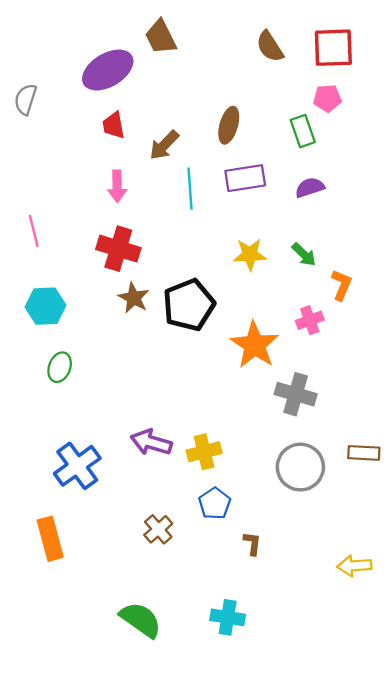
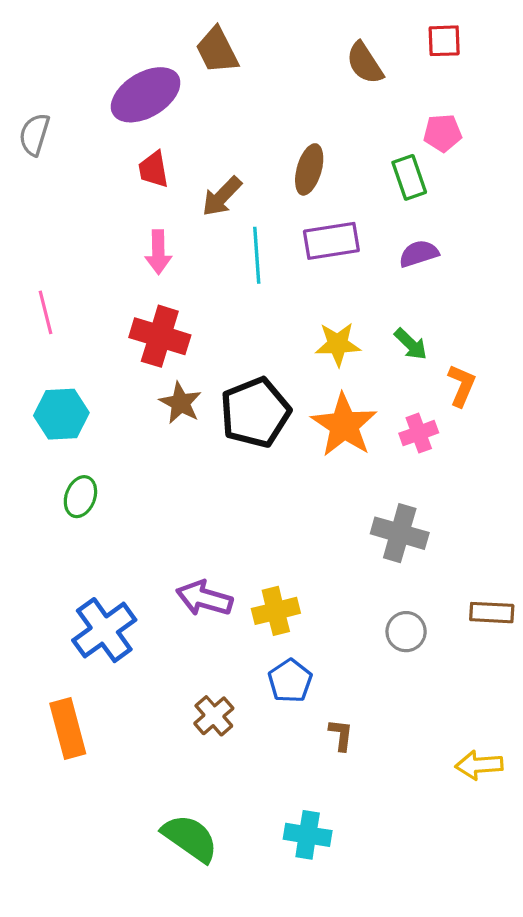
red square: (333, 48) -> (444, 41), moved, size x0.6
orange star: (255, 345) -> (344, 425), moved
gray circle: (300, 467) -> (406, 632), size x0.6

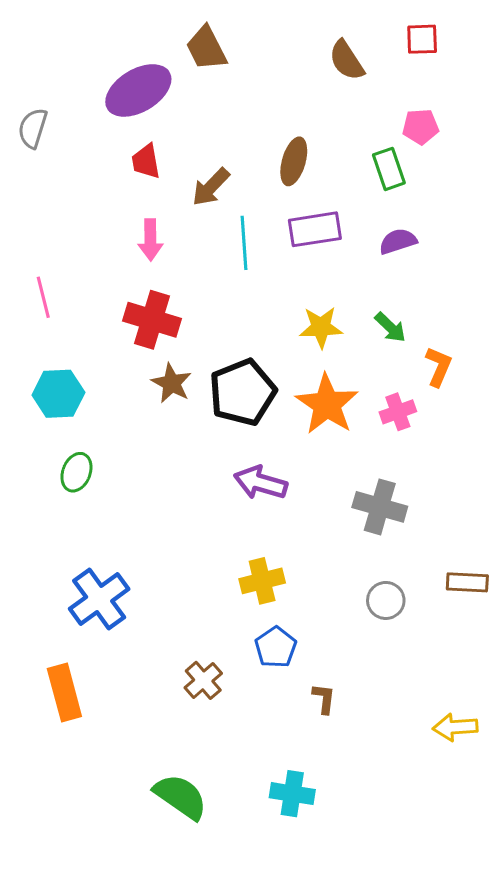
purple arrow: (204, 598) -> (261, 483), moved

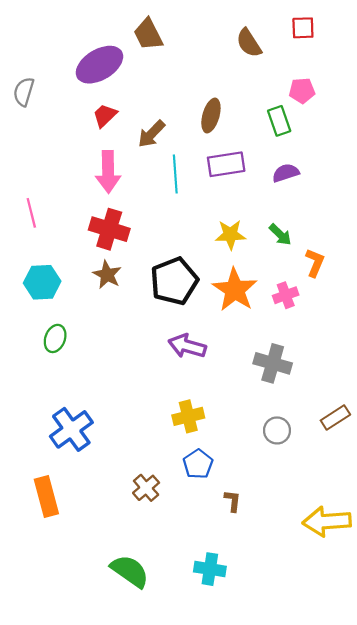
red trapezoid: (146, 161) -> (105, 116), turned 56
pink arrow: (150, 240) -> (108, 172), size x1.4
brown star: (172, 383) -> (107, 275), moved
brown rectangle: (467, 582) -> (335, 417), turned -36
yellow arrow: (455, 727) -> (327, 521), size x1.5

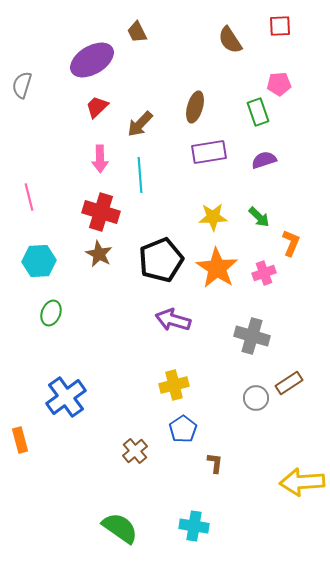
brown trapezoid: (148, 34) -> (137, 32), size x0.7
pink arrow: (108, 172) -> (100, 159), size x0.7
cyan line: (175, 174) -> (140, 175), moved
brown rectangle: (335, 417) -> (289, 383), moved
orange rectangle: (46, 497) -> (20, 440), moved, size x0.7

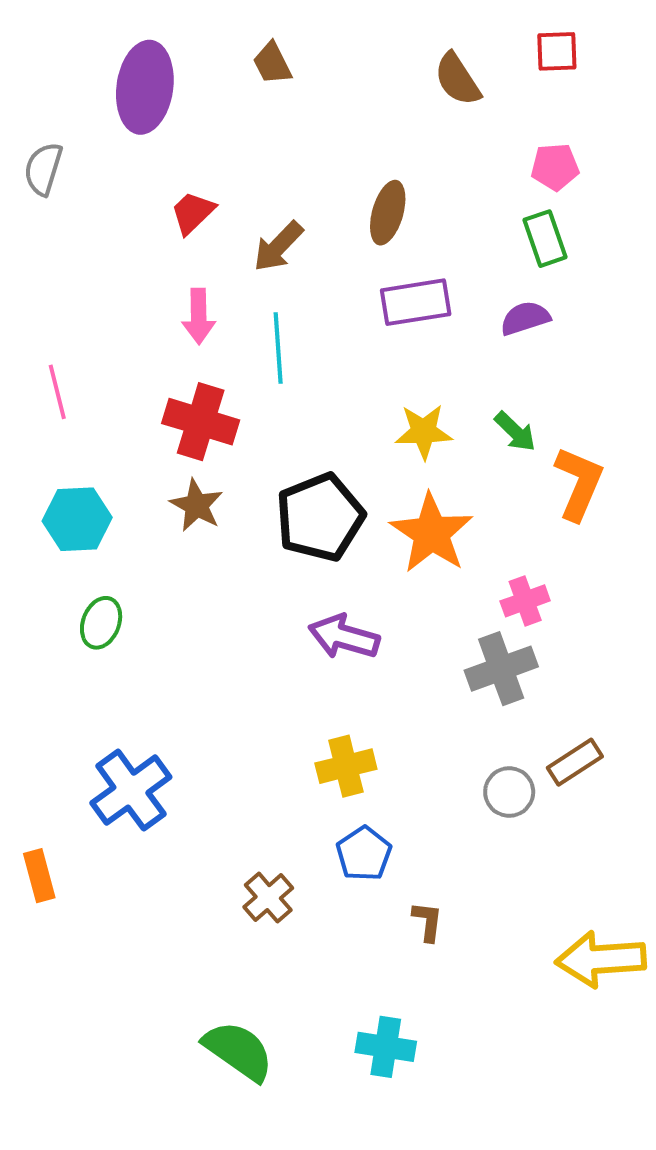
purple ellipse: (92, 60) -> (145, 87), moved, turned -51
green rectangle: (258, 112) -> (545, 239), moved
orange L-shape: (291, 243) -> (579, 483), size x1.4
pink cross: (264, 273) -> (525, 601), moved
gray cross: (252, 336) -> (501, 669), turned -36

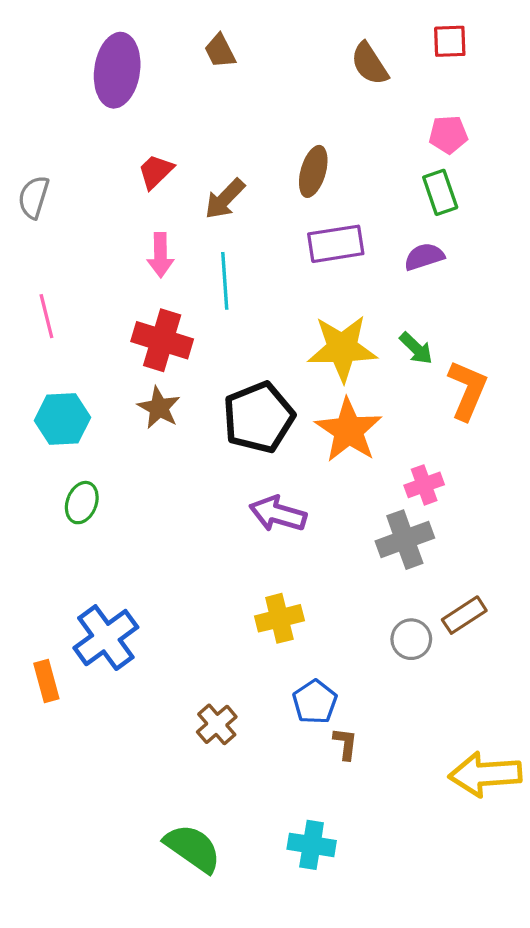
gray semicircle: (43, 169) -> (34, 197), moved
yellow star: (424, 432) -> (342, 348), size x1.5
blue pentagon: (364, 854) -> (315, 702), moved
orange rectangle: (39, 876) -> (46, 681), moved

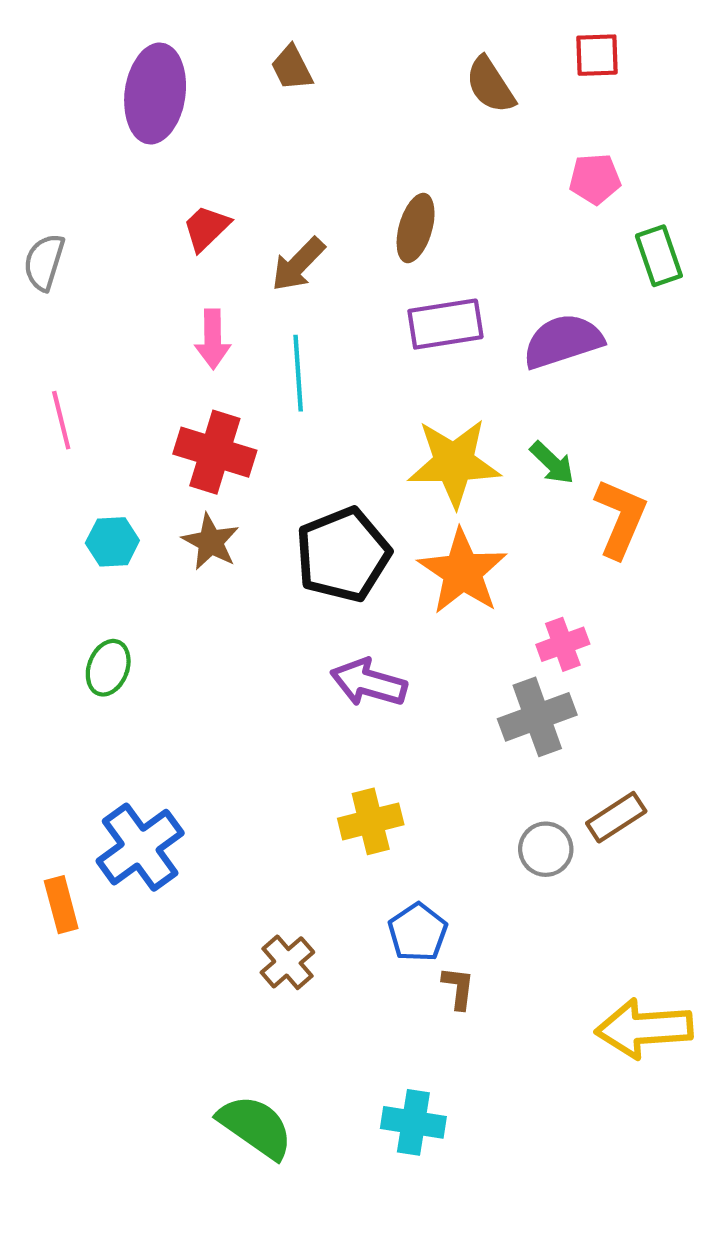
green rectangle: (440, 192) -> (659, 256), moved
purple semicircle: (424, 257) -> (563, 341), size x1.5
cyan hexagon: (62, 419) -> (112, 542), moved, size x0.7

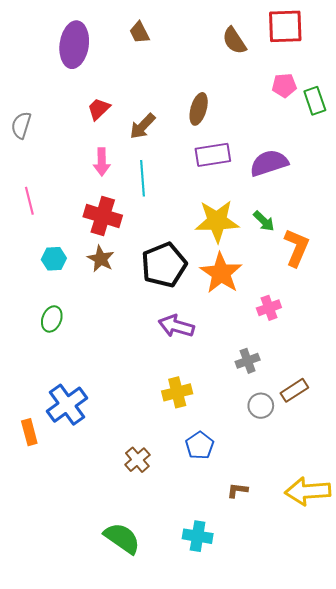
red square: (597, 55) -> (285, 26), size x1.6
green rectangle: (659, 256) -> (315, 101), moved
gray cross: (537, 717) -> (248, 361), moved, size x0.7
brown L-shape: (458, 988) -> (237, 490), moved, turned -90

